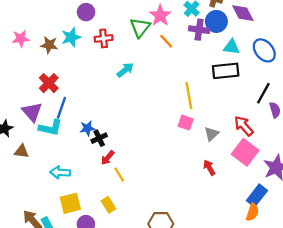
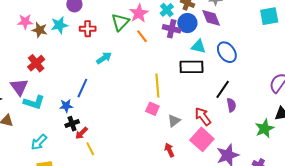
pink star: (21, 39) -> (25, 22), moved
blue line: (61, 108) -> (82, 88), moved
black cross: (99, 138) -> (72, 124), moved
cyan arrow: (60, 172) -> (39, 142), turned -54

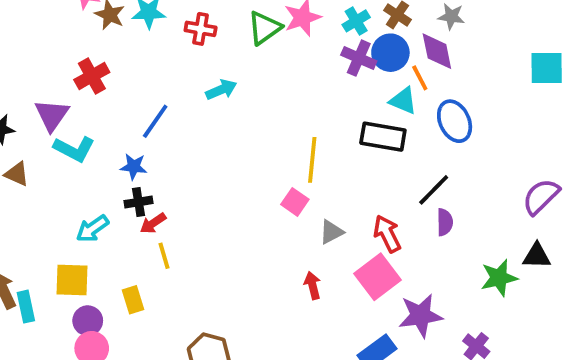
orange line: (142, 36) -> (420, 78), moved
blue line: (82, 88) -> (155, 121), moved
cyan arrow: (39, 142) -> (92, 229), moved

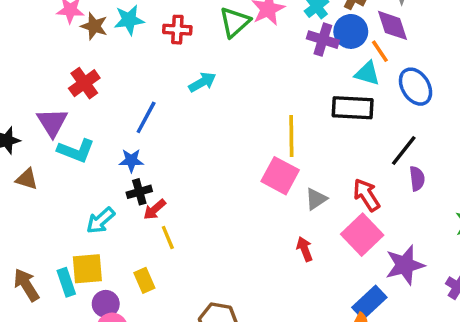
pink square: (295, 202) -> (280, 176), size x1.5
cyan rectangle: (26, 307) -> (66, 282), moved

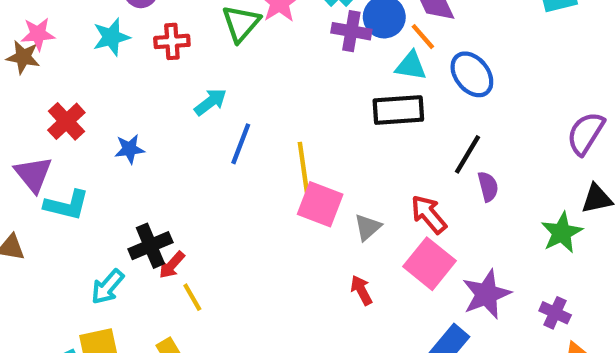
brown star: (94, 26) -> (23, 57), moved
blue line: (146, 117) -> (241, 144), moved
yellow line: (291, 136) -> (303, 167), moved
blue star: (131, 160) -> (130, 149), moved
black cross: (139, 192) -> (150, 246), size x1.4

